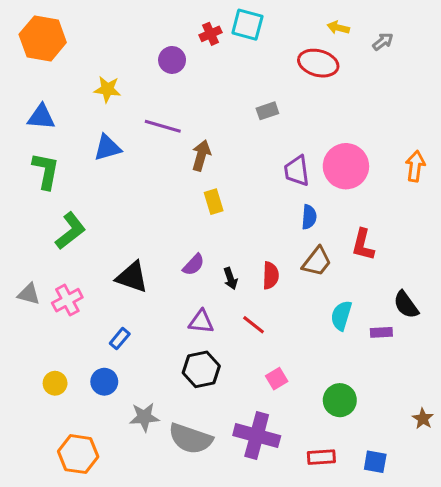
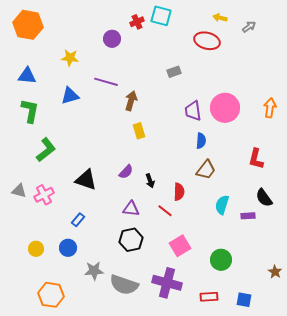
red L-shape: (363, 245) -> (256, 159), moved
red semicircle: (271, 275) -> (179, 192), moved
pink square: (277, 379) -> (180, 246), size x1.5

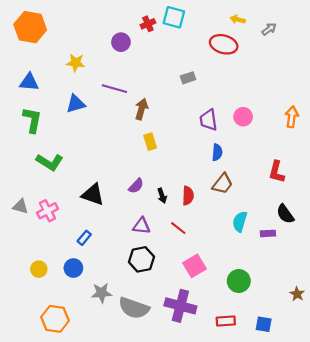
pink circle: (225, 108) -> (243, 117), size x0.6
green L-shape: (46, 150) -> (50, 162), turned 70
red semicircle: (179, 192) -> (188, 196), moved

